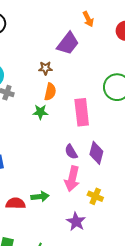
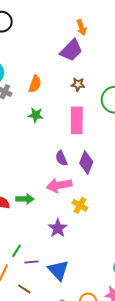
orange arrow: (88, 19) -> (81, 27), moved
brown star: (45, 68) -> (78, 84), moved
orange semicircle: (50, 92) -> (35, 84), moved
pink arrow: (72, 179) -> (59, 185), turned 60

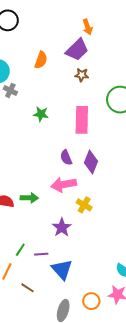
orange semicircle: (35, 84) -> (41, 60), moved
brown star: (78, 84) -> (82, 75), moved
purple line: (31, 262) -> (41, 254), moved

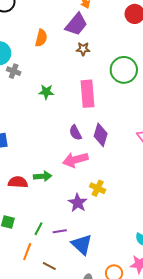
yellow cross: (84, 205) -> (98, 188), moved

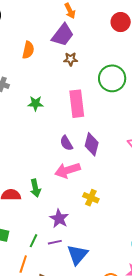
green arrow: (43, 176) -> (35, 188), turned 84
purple star: (78, 203) -> (59, 219), moved
blue triangle: (82, 245) -> (77, 255), turned 30

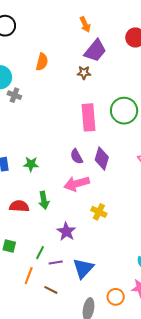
purple trapezoid: (63, 35) -> (95, 51), moved
green circle: (112, 78) -> (124, 111), moved
green star: (36, 103) -> (31, 164), moved
purple line: (55, 242) -> (56, 262), moved

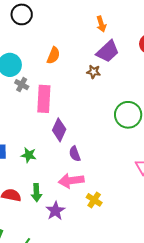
pink rectangle: (88, 117) -> (44, 99), moved
purple diamond: (102, 159) -> (59, 130), moved
yellow cross: (99, 212) -> (94, 200), moved
purple star: (66, 232) -> (55, 211), moved

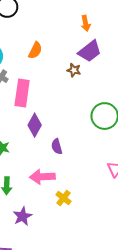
purple semicircle: (75, 154) -> (57, 146), moved
purple star: (55, 211) -> (22, 216), moved

